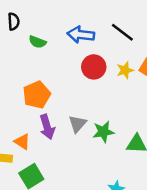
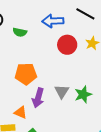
orange pentagon: (37, 95) -> (26, 74), turned 30
purple arrow: (47, 127) -> (38, 98), turned 42

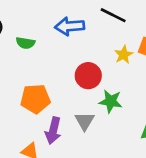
red circle: (67, 45) -> (88, 76), moved
green star: (83, 94) -> (111, 101), moved, turned 30

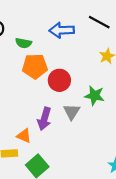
red circle: (88, 76) -> (59, 80), moved
orange pentagon: (35, 99) -> (35, 66), moved

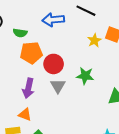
gray triangle: (72, 112) -> (58, 86), moved
purple arrow: (44, 119) -> (28, 88), moved

